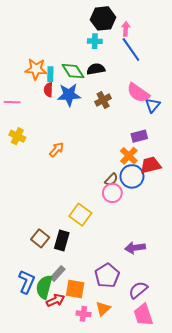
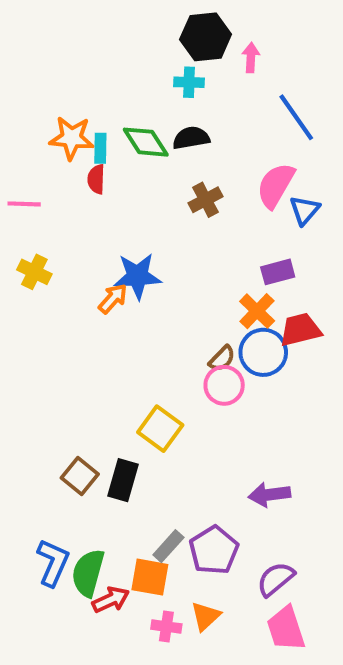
blue line: (131, 49) -> (296, 117), moved
pink semicircle: (138, 93) -> (276, 185), turned 85
blue star: (69, 95) -> (137, 276), moved
gray rectangle: (58, 273) -> (168, 546), moved

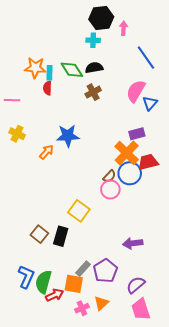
brown cross: (206, 200) -> (93, 92), moved
orange arrow: (113, 299) -> (46, 152), moved
orange cross: (257, 311) -> (127, 153), size x1.4
pink cross: (166, 627) -> (82, 308), turned -32

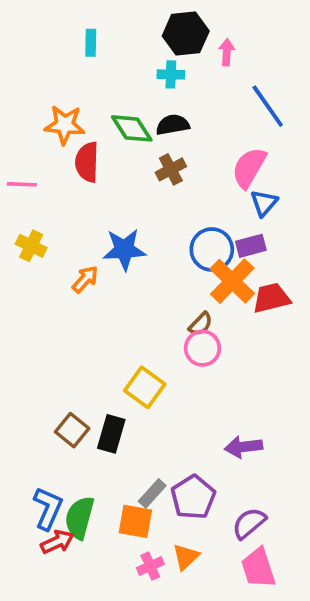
cyan rectangle: (49, 73) -> (91, 43), moved
red semicircle: (47, 88) -> (87, 162), size x1.5
blue triangle: (150, 103) -> (264, 203), moved
blue circle: (130, 173) -> (212, 250), moved
red arrow: (55, 295) -> (57, 542), moved

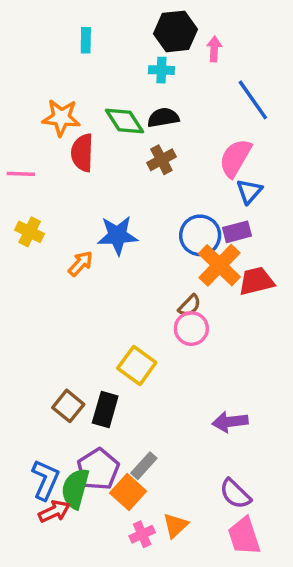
purple pentagon: (193, 497) -> (98, 469), moved
orange square: (135, 521) -> (128, 492), turned 32
purple semicircle: (249, 523) -> (235, 494), turned -96

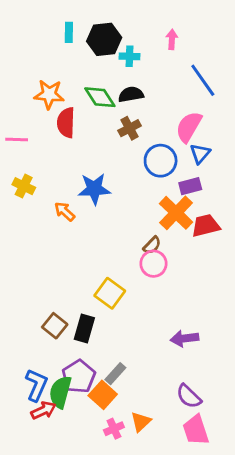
black hexagon: (176, 31) -> (104, 39), moved
blue circle: (200, 235) -> (161, 161), moved
orange arrow: (81, 263) -> (65, 211), turned -90

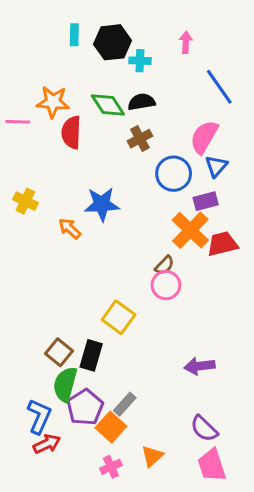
pink line: (17, 140) -> (18, 122), moved
green semicircle: (60, 392) -> (65, 384), moved
pink cross: (114, 429) -> (111, 467), moved

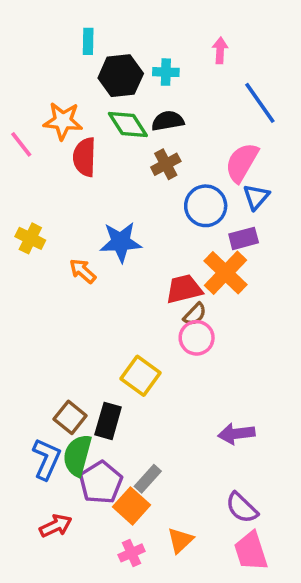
black hexagon: (112, 42) -> (121, 76), moved
pink line: (18, 122) -> (21, 144), turned 50
red trapezoid: (222, 244) -> (184, 289), moved
blue L-shape: (39, 416) -> (47, 459), moved

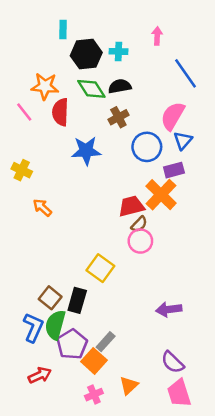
pink line: (21, 144) -> (24, 112), moved
blue star: (121, 242) -> (86, 151), moved
orange arrow: (83, 271) -> (42, 208), moved

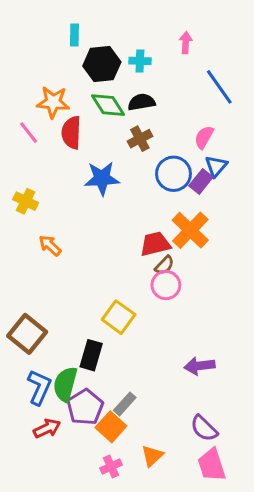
pink semicircle: (173, 116) -> (204, 137), size x0.7
purple rectangle: (174, 170) -> (201, 181), moved, turned -36
brown square: (50, 298) -> (27, 334), moved, size x1.4
red arrow: (40, 375) -> (47, 428), moved

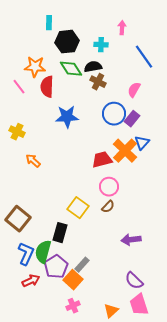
cyan cross: (140, 61) -> (101, 45), moved
brown cross: (140, 139) -> (98, 82), moved, turned -35
blue triangle: (216, 166) -> (142, 143), moved
brown semicircle: (164, 265) -> (108, 207), moved
orange triangle: (152, 456) -> (111, 311), moved

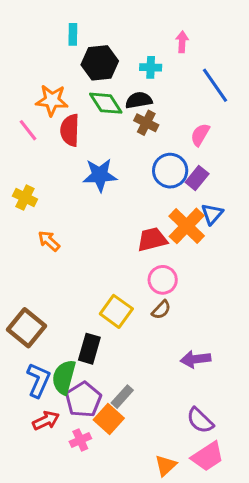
pink trapezoid: (139, 305) -> (208, 456), turned -105
pink cross: (73, 306) -> (80, 440), moved

